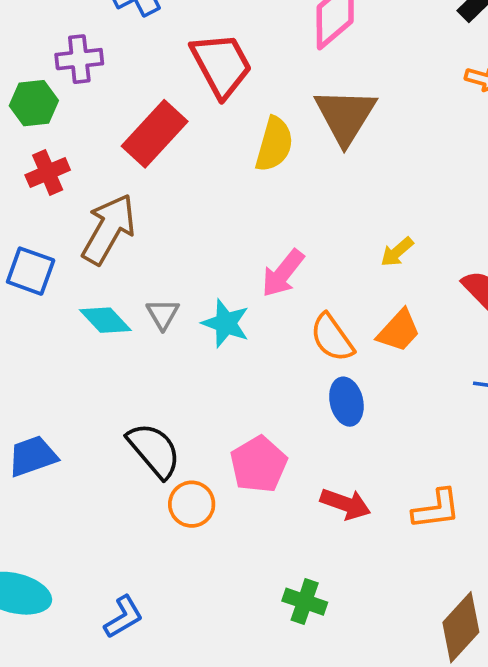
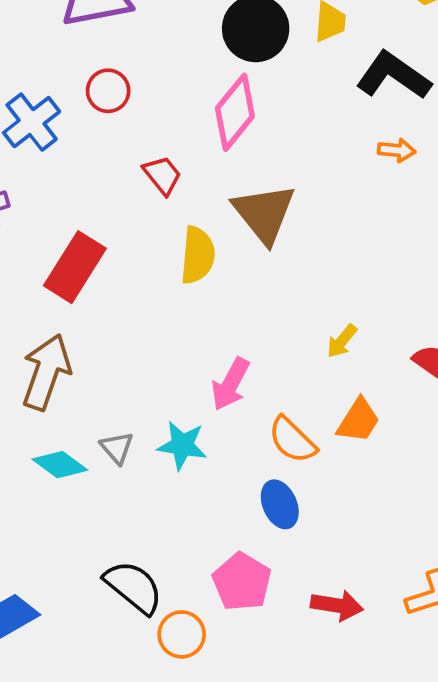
red trapezoid: (221, 65) -> (162, 175), moved, size x0.6
blue ellipse: (346, 402) -> (280, 504), moved

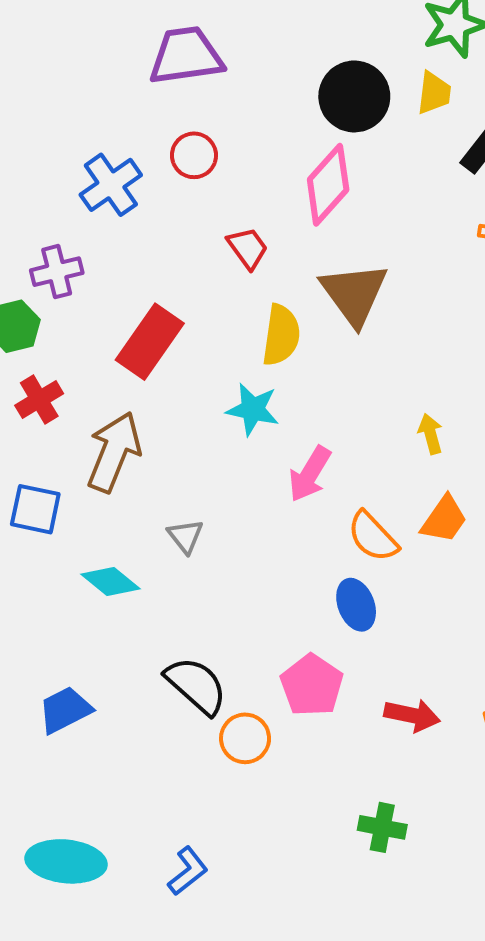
yellow arrow: (342, 341) -> (431, 434), turned 123
cyan star: (182, 445) -> (253, 409), moved
cyan diamond: (60, 465) -> (110, 582), moved

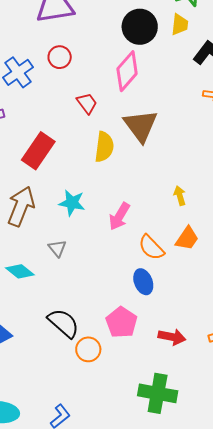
cyan star: (253, 409) -> (72, 203), moved
green cross: (382, 827) -> (158, 393), size x1.6

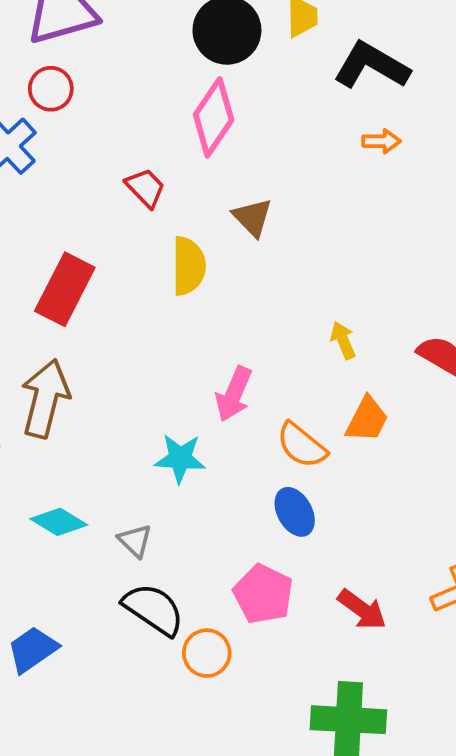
red circle: (60, 57) -> (51, 89), moved
brown triangle: (141, 126) -> (252, 217), size x0.6
cyan star: (72, 203) -> (180, 458), moved
gray triangle: (57, 248) -> (135, 541), moved
red arrow: (172, 337) -> (362, 609), turned 32

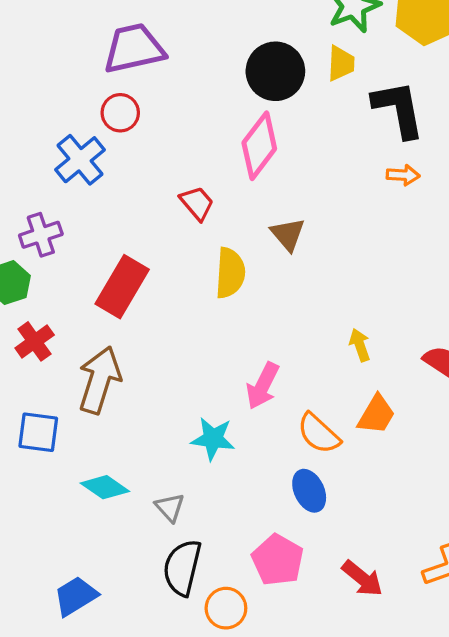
black L-shape: (371, 66) -> (398, 109), turned 46
black semicircle: (154, 609) -> (182, 568), turned -114

